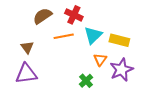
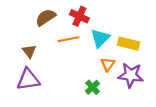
purple star: (121, 70) -> (131, 75), turned 30

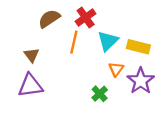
red cross: (79, 16) -> (86, 17), turned 30
orange line: (69, 39) -> (74, 42), turned -66
purple star: (131, 75) -> (141, 81), turned 30

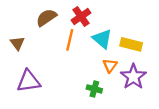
cyan triangle: (108, 41) -> (102, 39), turned -35
brown triangle: (32, 55) -> (17, 43), moved
green cross: (100, 94) -> (94, 89), turned -32

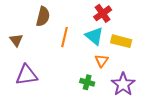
red cross: (81, 16) -> (103, 13), moved
brown semicircle: (46, 18) -> (43, 16), turned 138
purple star: (133, 77) -> (123, 84), moved

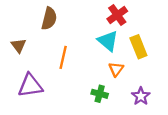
orange line: (65, 37) -> (63, 57), moved
yellow rectangle: (121, 41) -> (138, 47), turned 54
purple star: (123, 84) -> (141, 96), size x0.7

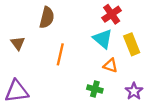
orange triangle: (116, 69) -> (110, 66), turned -48
purple triangle: (30, 86) -> (17, 91), moved

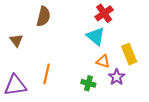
yellow rectangle: (132, 44) -> (129, 54), moved
orange line: (60, 54) -> (47, 74), moved
purple star: (134, 91) -> (117, 77), moved

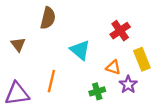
red cross: (104, 13) -> (120, 31), moved
cyan triangle: (96, 36) -> (80, 50), moved
green cross: (88, 83) -> (97, 91), turned -32

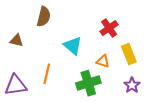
brown triangle: (18, 44) -> (17, 40), turned -40
purple star: (128, 85) -> (132, 85), moved
green cross: (97, 91) -> (88, 83), size x1.6

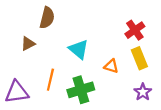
red cross: (109, 28) -> (135, 30), moved
brown triangle: (17, 40) -> (28, 44), moved, turned -40
green cross: (88, 83) -> (81, 90), moved

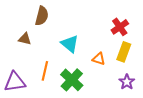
brown triangle: (28, 44) -> (25, 39), turned 40
yellow rectangle: (139, 58) -> (124, 52), turned 42
green cross: (81, 90) -> (72, 80), turned -30

